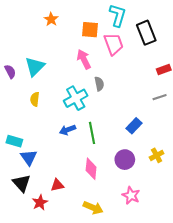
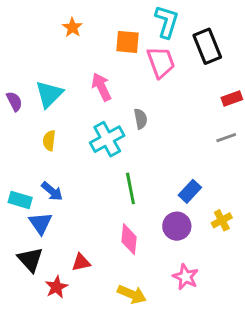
pink arrow: (84, 59) -> (101, 87), moved
blue rectangle: (134, 126) -> (190, 191), moved
blue arrow: (68, 130) -> (52, 191), moved, turned -119

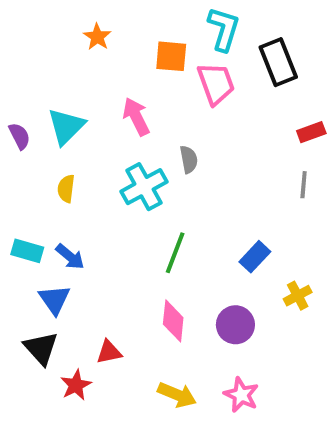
gray line: (226, 138) -> (304, 185), turned -66
green line: (130, 188) -> (175, 253), turned 32
cyan rectangle: (20, 200) -> (27, 251), moved
purple circle: (177, 226) -> (235, 325), moved
pink star: (186, 277) -> (241, 395), moved

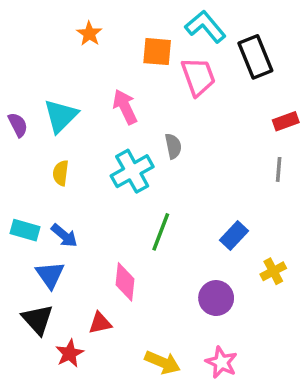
cyan L-shape: (224, 29) -> (205, 27), turned -57
pink diamond: (173, 321) -> (125, 282), moved

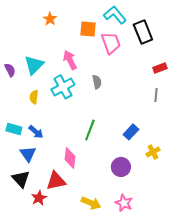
cyan cross: (132, 171) -> (63, 87), moved
red triangle: (100, 323) -> (56, 181), size x1.5

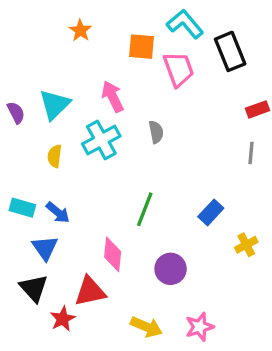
purple circle: (121, 167) -> (171, 269), moved
pink star: (124, 203) -> (200, 327), turned 30

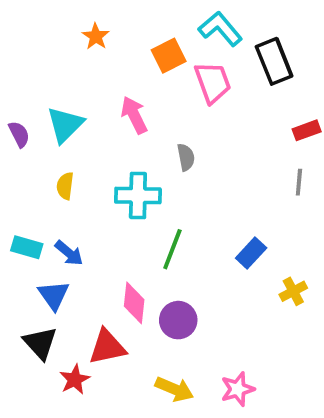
orange square: (142, 47) -> (169, 56), turned -32
cyan cross: (101, 140) -> (138, 196), moved, turned 30
purple circle: (171, 269) -> (178, 320), moved

